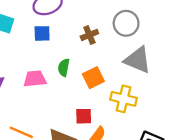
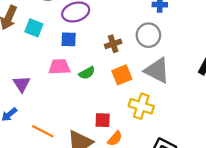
green semicircle: (64, 67) -> (87, 73), turned -133
orange square: (93, 78) -> (122, 75), moved
pink trapezoid: (35, 79) -> (59, 67), moved

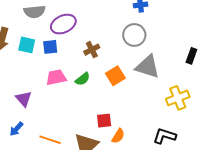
blue square: (69, 39) -> (50, 47), moved
brown cross: (113, 44) -> (92, 50), moved
yellow cross: (141, 106) -> (178, 98), moved, turned -30

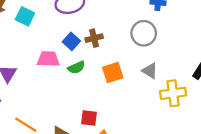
blue square: (50, 47) -> (71, 41), moved, turned 35
gray triangle: (147, 67) -> (150, 71), size x0.6
yellow cross: (178, 98) -> (173, 93), moved

